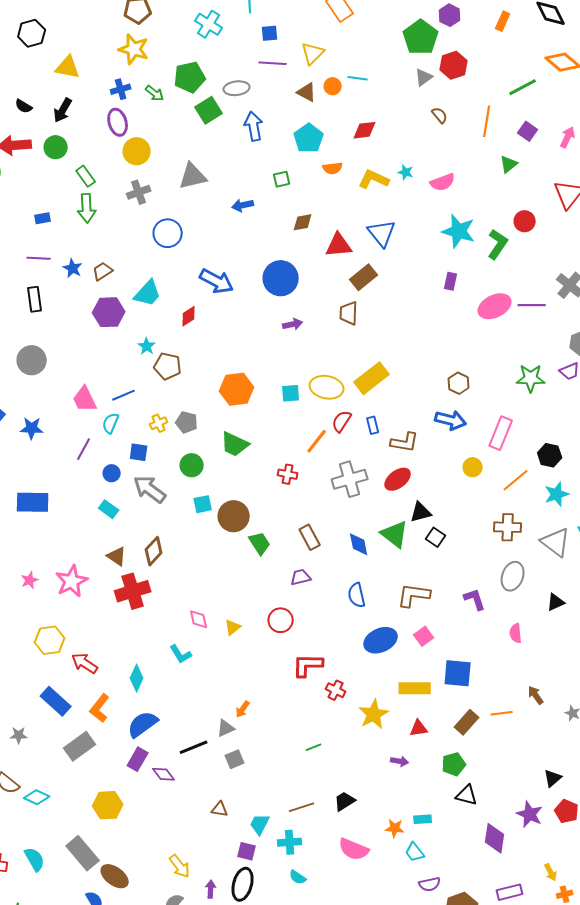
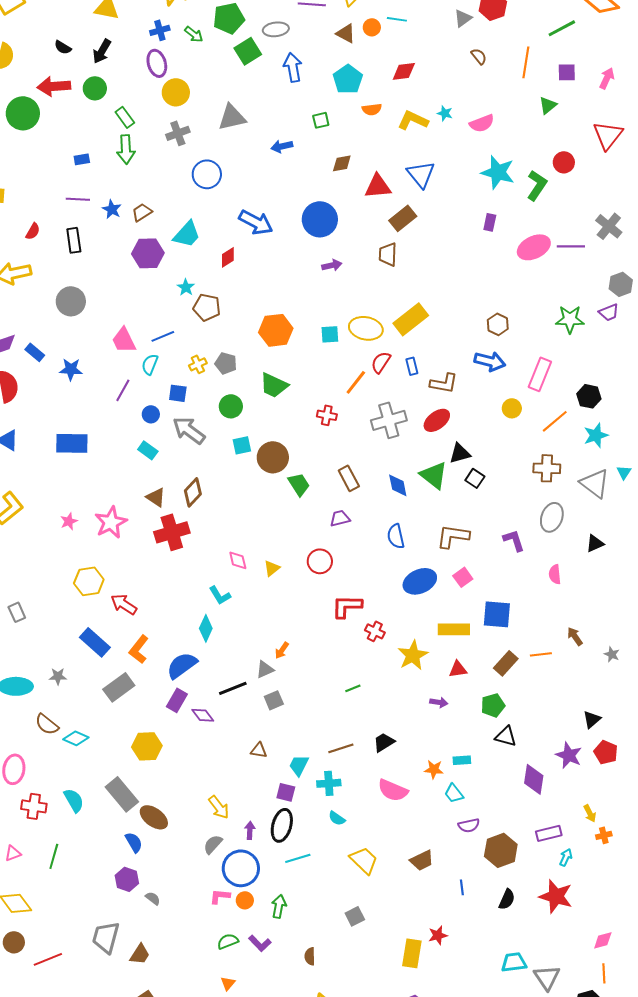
purple square: (528, 131) -> (567, 72), turned -36
cyan diamond: (137, 678) -> (206, 628), moved

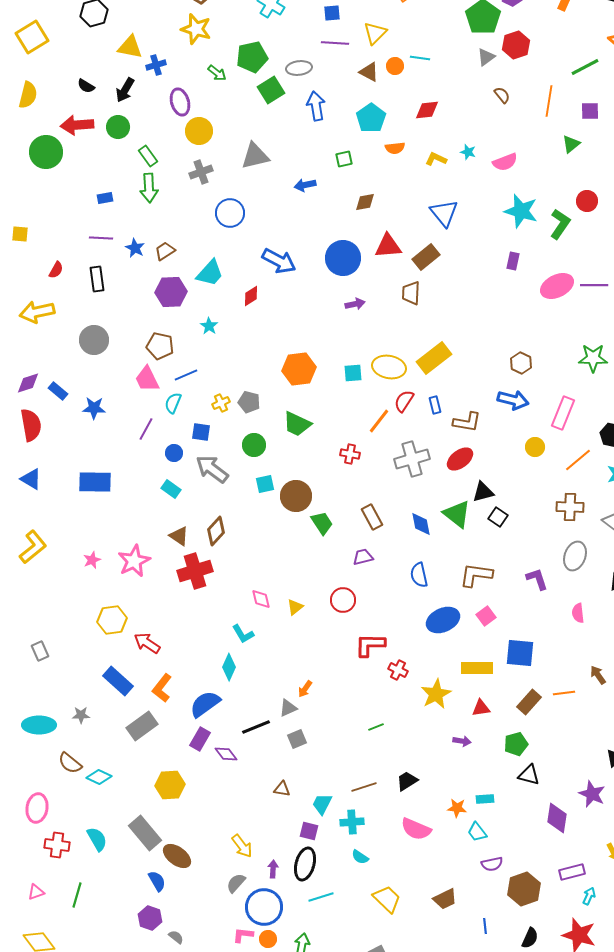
blue cross: (160, 30) -> (156, 65), moved
yellow L-shape: (413, 120) -> (436, 159), size x0.7
red triangle: (378, 186) -> (388, 246), moved
brown pentagon: (207, 307) -> (160, 346), moved

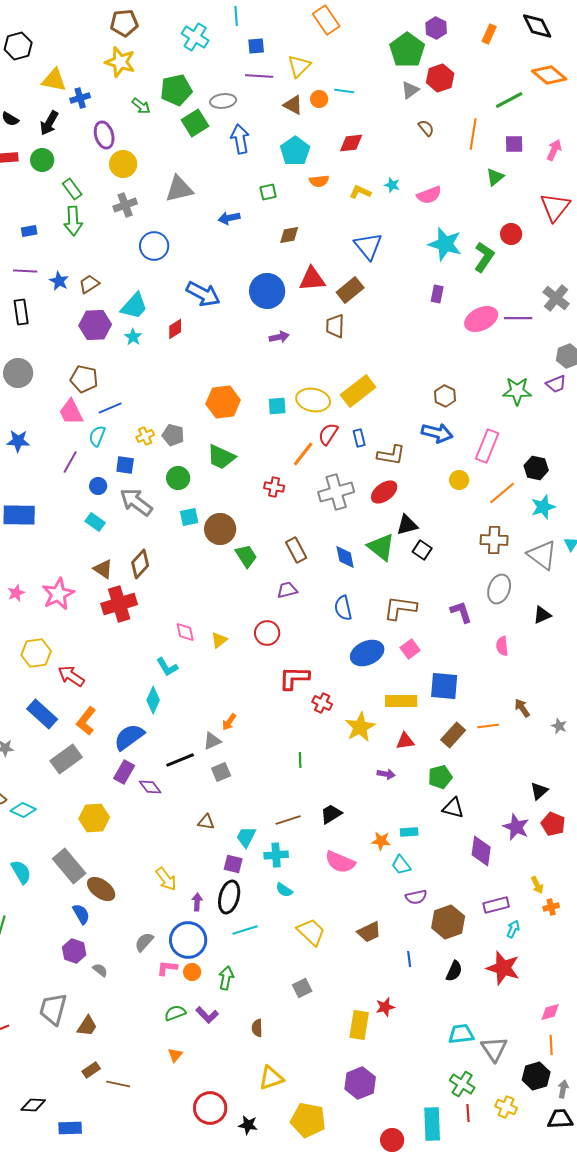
cyan star: (209, 326) -> (133, 337), moved
green line: (376, 727) -> (300, 760), turned -70
gray semicircle: (236, 883) -> (144, 942), moved

